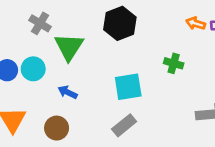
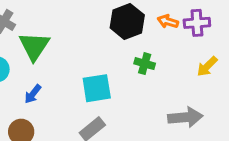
black hexagon: (120, 23) -> (127, 21), moved
blue arrow: (68, 92) -> (33, 94), turned -78

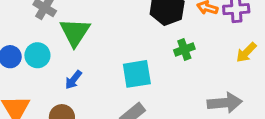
green cross: (145, 64) -> (184, 49), turned -36

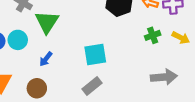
green cross: (184, 49) -> (153, 35), moved
yellow arrow: (246, 52) -> (181, 38), turned -108

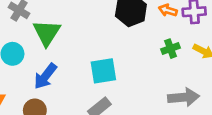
blue arrow: (46, 59) -> (45, 76), size x1.5

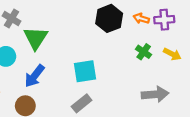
green cross: (170, 49) -> (144, 52), turned -35

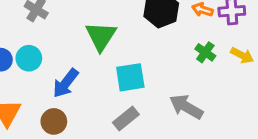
green triangle: (36, 38) -> (101, 36), moved
gray arrow: (155, 94) -> (186, 107), moved, turned -145

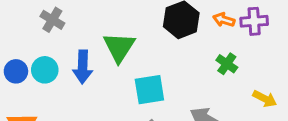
yellow arrow: (242, 55) -> (265, 99), moved
blue arrow: (66, 83) -> (83, 67), moved, turned -36

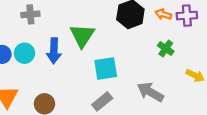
gray cross: (52, 20) -> (30, 14), turned -36

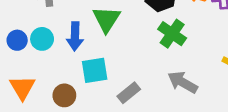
green cross: (166, 48) -> (172, 34), moved, size x1.5
cyan square: (106, 69) -> (95, 70), moved

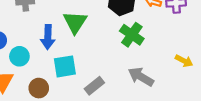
cyan circle: (42, 39) -> (19, 56), moved

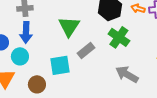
blue arrow: (48, 37) -> (26, 32), moved
gray rectangle: (94, 86) -> (86, 50), moved

